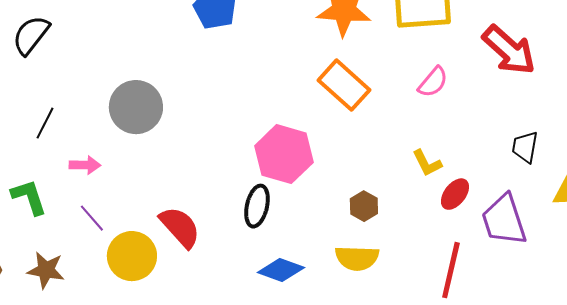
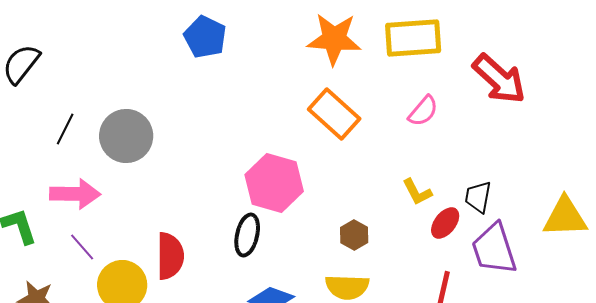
black line: (45, 123) -> (65, 129), moved
black trapezoid: (525, 147) -> (478, 197), moved
pink arrow: (85, 165) -> (75, 194), size x1.6
red semicircle: (180, 227) -> (170, 256), turned 42

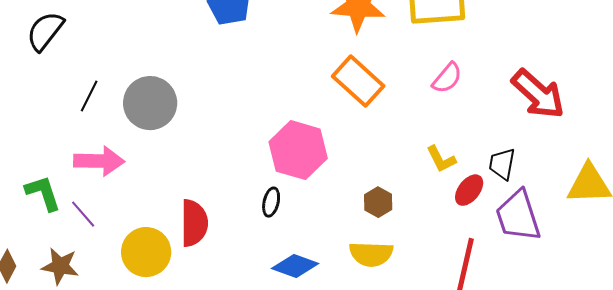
red arrow: (499, 79) -> (538, 94), moved
black ellipse: (247, 235) -> (271, 202), size x0.7
purple line: (82, 247) -> (83, 214), moved

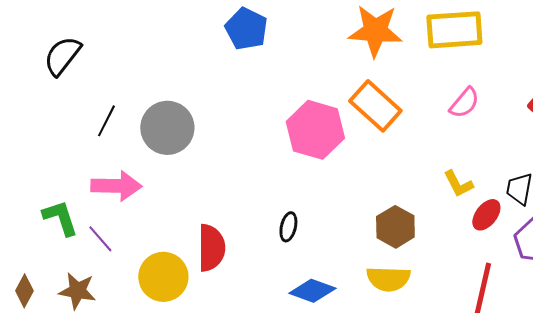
pink hexagon: (298, 150) -> (315, 130), moved
brown hexagon: (378, 202) -> (395, 227), size x1.4

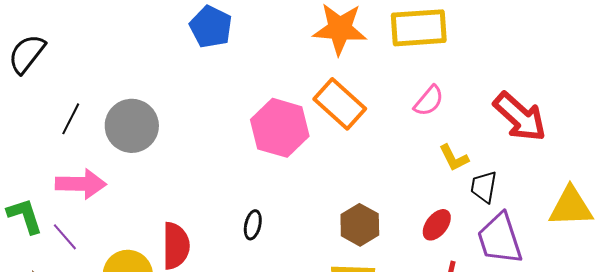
yellow L-shape: (458, 184) -> (454, 158), moved
red ellipse: (486, 215) -> (437, 225), moved

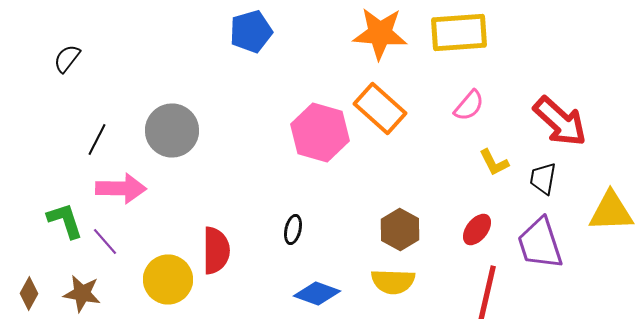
blue pentagon: (211, 27) -> (251, 32), turned 30
black semicircle: (27, 54) -> (67, 58), size x0.7
black line: (71, 119) -> (97, 140), moved
black trapezoid: (484, 187) -> (543, 178), moved

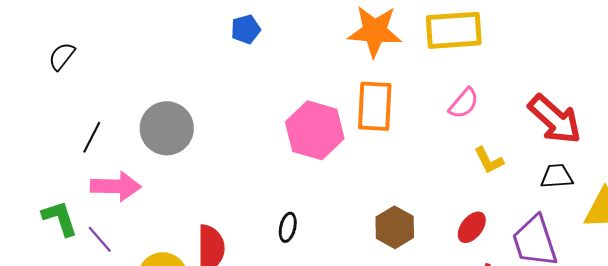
blue pentagon: (251, 32) -> (246, 29), size x0.7
orange rectangle: (380, 108) -> (375, 106), turned 51
black trapezoid: (543, 178) -> (557, 176), moved, turned 76

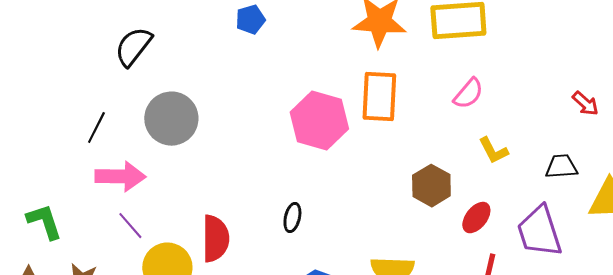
black semicircle: (62, 56) -> (133, 47), moved, size x1.4
red arrow: (555, 119) -> (585, 104), moved, size x0.5
green L-shape: (60, 218) -> (44, 222), moved
brown hexagon: (395, 227) -> (431, 186), moved
purple line: (100, 239) -> (130, 226), moved

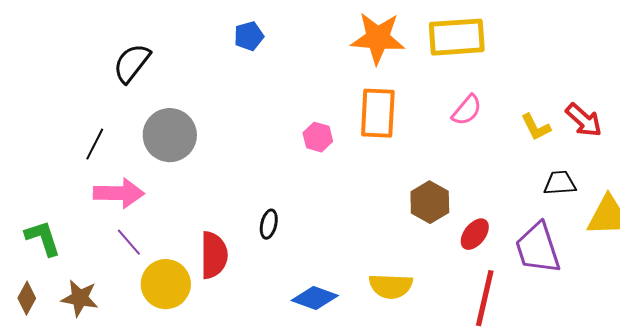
red arrow: (585, 104) -> (584, 120), size x1.4
pink hexagon: (319, 121) -> (318, 137), size x0.5
yellow L-shape: (493, 151) -> (536, 127), moved
black ellipse: (292, 218) -> (269, 224), moved

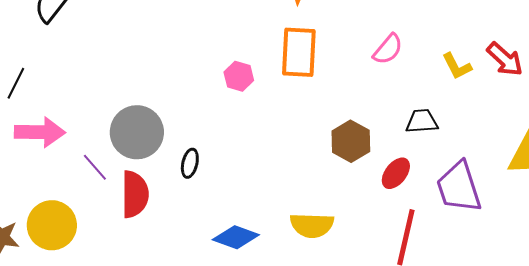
gray circle: (170, 135) -> (137, 132), moved
black trapezoid: (560, 183) -> (422, 121), moved
purple line: (129, 242) -> (95, 167), moved
yellow circle: (166, 284) -> (52, 225), moved

